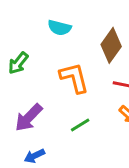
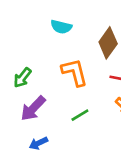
green arrow: (18, 63) -> (22, 78), moved

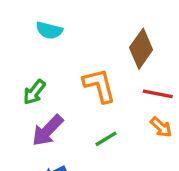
cyan semicircle: (61, 27) -> (49, 30), moved

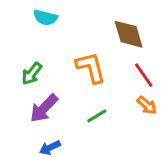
brown diamond: (141, 49) -> (129, 34), turned -52
red line: (158, 94) -> (144, 75), turned 44

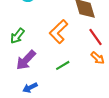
orange L-shape: (91, 67) -> (59, 32), turned -120

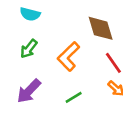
green arrow: (17, 36) -> (29, 49), moved

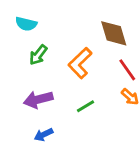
cyan semicircle: (30, 14) -> (26, 24), moved
purple arrow: (29, 91) -> (38, 99), turned 32

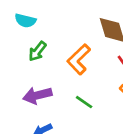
green line: (85, 106) -> (84, 102), turned 66

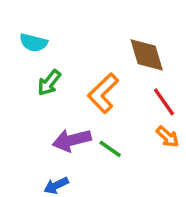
purple arrow: (37, 95) -> (72, 140), moved

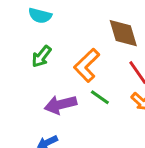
cyan semicircle: (33, 43) -> (40, 16), moved
green line: (110, 149) -> (100, 97), moved

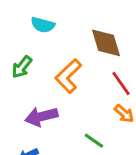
cyan semicircle: (40, 16) -> (43, 25), moved
green line: (100, 97) -> (94, 141), moved

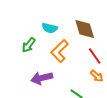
cyan semicircle: (43, 25) -> (50, 28), moved

